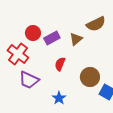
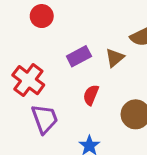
red circle: (33, 33) -> (42, 16), moved
purple trapezoid: (29, 80) -> (45, 119), turned -135

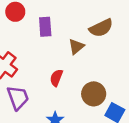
purple rectangle: (79, 56) -> (45, 27), moved, turned -66

